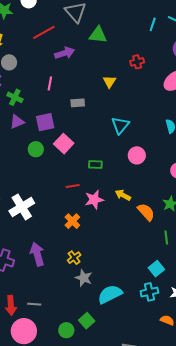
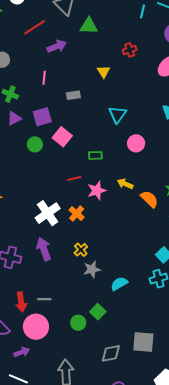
white cross: (22, 207) -> (48, 213), moved
gray star: (84, 278) -> (92, 269), turned -30
cyan semicircle: (110, 294) -> (119, 284), size x0.7

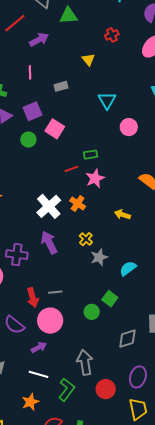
green rectangle: (95, 155) -> (90, 155), moved
yellow arrow: (125, 184) -> (122, 215), moved

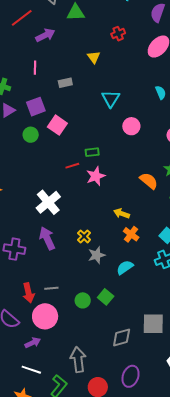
orange cross: (78, 204) -> (131, 234), moved
green circle: (92, 312) -> (83, 300), moved

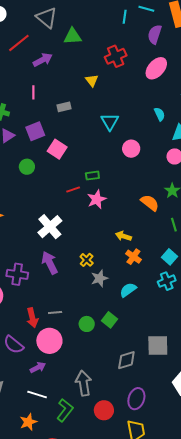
red cross: (118, 34) -> (116, 56), size x1.5
green circle: (31, 135) -> (27, 167), moved

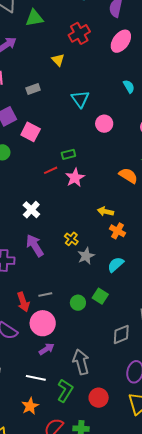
white cross: (50, 227) -> (31, 210), size x0.7
purple arrow: (38, 367) -> (47, 349), moved
red circle: (104, 410) -> (99, 398), moved

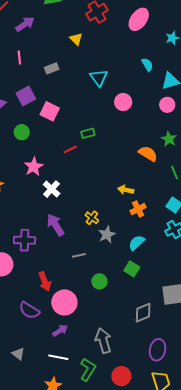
pink star: (75, 178) -> (34, 167), moved
orange cross: (118, 231) -> (138, 209), turned 35
gray line: (45, 295) -> (79, 255), moved
green square: (100, 296) -> (132, 269), moved
purple arrow: (47, 349) -> (60, 331), moved

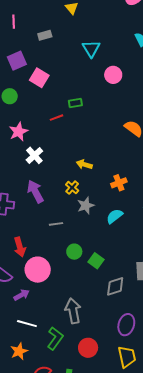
yellow arrow: (126, 190) -> (84, 164), moved
green square: (132, 269) -> (96, 261), moved
purple arrow: (60, 331) -> (22, 295), moved

